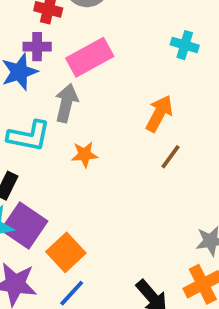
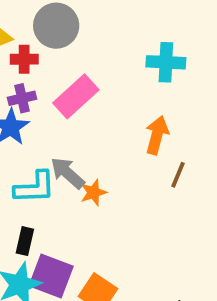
cyan cross: (185, 45) -> (166, 62), size x1.4
gray arrow: (66, 103) -> (67, 173), moved, turned -48

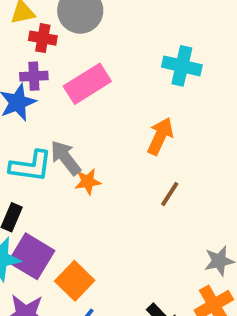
brown line: (178, 175) -> (170, 194), moved

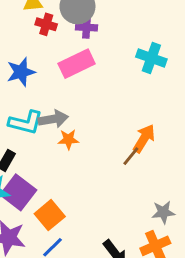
purple cross: (34, 76) -> (86, 27), moved
orange arrow: (160, 136) -> (144, 138), moved
gray arrow: (66, 158) -> (53, 119), turned 112

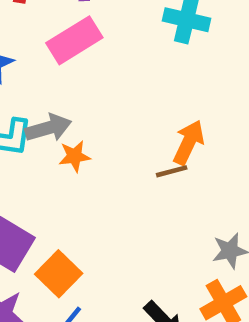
brown line: (131, 156) -> (172, 171), turned 42

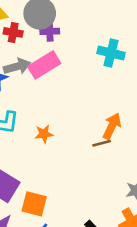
gray arrow: (48, 128) -> (17, 66), moved
orange square: (59, 274) -> (34, 204), turned -30

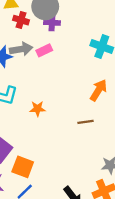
pink rectangle: (44, 65) -> (44, 50), size x0.6
orange arrow: (112, 126) -> (99, 90), moved

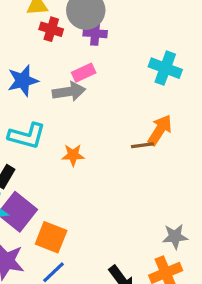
gray arrow: (21, 49) -> (69, 92), moved
brown line: (85, 122) -> (142, 145), moved

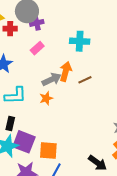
cyan cross: (165, 68) -> (80, 41), moved
gray arrow: (69, 92) -> (52, 79), moved
orange arrow: (160, 130) -> (66, 71), moved

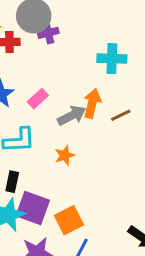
pink rectangle: (37, 48) -> (38, 99), moved
orange star: (46, 98) -> (65, 155), moved
orange square: (48, 151) -> (69, 220), turned -30

